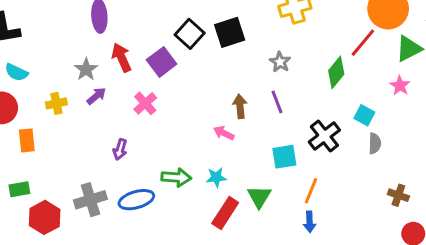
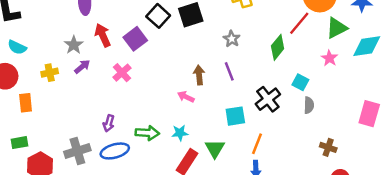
purple arrow: (120, 149) -> (109, 123), moved

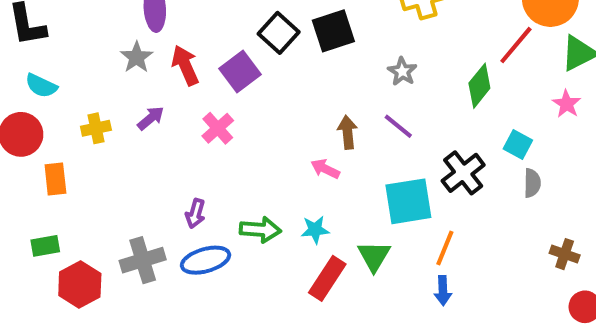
gray star: (74, 45) -> (137, 57), moved
purple line: (229, 71) -> (398, 126), turned -30
cyan square: (235, 116) -> (408, 201), size x1.4

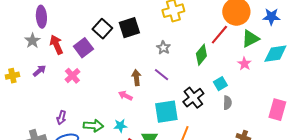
cyan square: (518, 144) -> (220, 84), turned 32

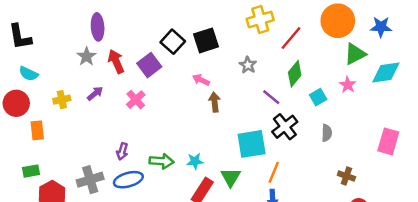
red line: (219, 35) -> (291, 38), moved
purple line: (161, 75) -> (271, 97), moved
cyan square: (220, 84) -> (318, 97), moved
pink arrow: (125, 96) -> (201, 80), moved

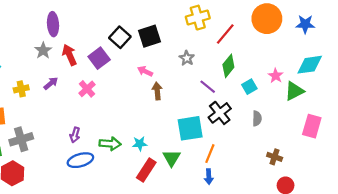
green triangle: (355, 54) -> (294, 91), moved
gray cross: (90, 180) -> (21, 139), moved

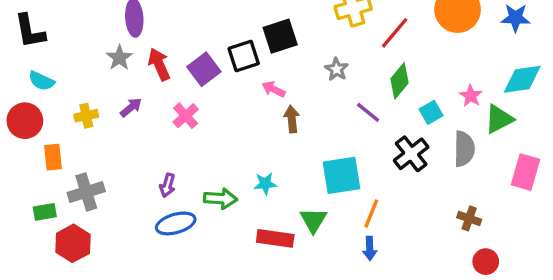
black square: (120, 37) -> (244, 56), moved, turned 30
black cross: (220, 113) -> (411, 154), moved
gray semicircle: (257, 118) -> (464, 149), moved, size x1.5
cyan star: (140, 144) -> (265, 184), moved
red rectangle: (146, 170) -> (275, 238), turned 65

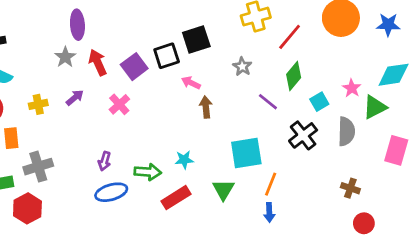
red rectangle: (275, 238) -> (176, 198), moved, turned -40

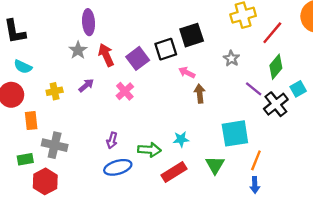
black cross: (303, 135) -> (276, 104), moved
gray cross: (38, 167) -> (55, 145), turned 30

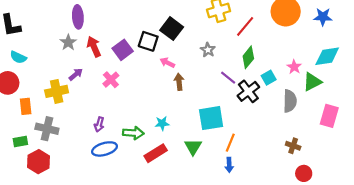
black square: (192, 35) -> (172, 29), turned -35
black square: (166, 49) -> (148, 41), turned 36
yellow cross: (55, 91) -> (57, 91), moved, size x1.5

